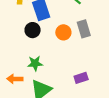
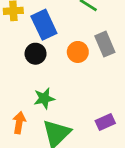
purple rectangle: (81, 78) -> (105, 122), moved
orange arrow: (15, 79) -> (19, 123), turned 105

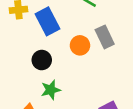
black circle: (36, 54) -> (42, 60), moved

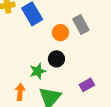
black circle: (42, 60) -> (56, 59), moved

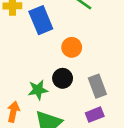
gray rectangle: (81, 24) -> (97, 86), moved

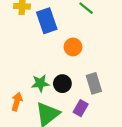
black circle: (63, 78) -> (62, 84), moved
purple rectangle: (95, 115) -> (81, 108), moved, turned -42

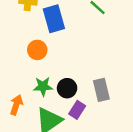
orange circle: (73, 47) -> (37, 50), moved
purple rectangle: (81, 108) -> (77, 110), moved

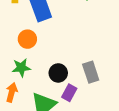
green star: (43, 86) -> (21, 68), moved

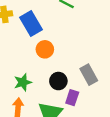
orange circle: (27, 39) -> (45, 49), moved

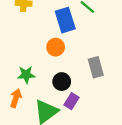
blue rectangle: (31, 24) -> (65, 20), moved
gray rectangle: (89, 75) -> (96, 67), moved

